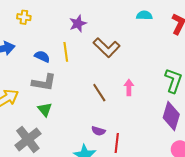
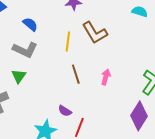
yellow line: (66, 52) -> (68, 41), moved

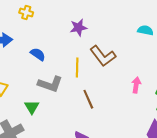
gray L-shape: (25, 50) -> (50, 84), moved
pink arrow: (106, 77) -> (136, 85), moved

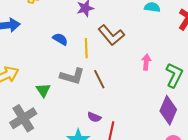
blue semicircle: (38, 54) -> (60, 39), moved
gray L-shape: (50, 84) -> (72, 76), moved

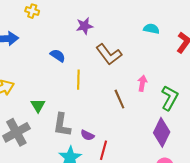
yellow line: (86, 48) -> (78, 80), moved
gray L-shape: (72, 76) -> (62, 125), moved, turned 80
brown line: (99, 79) -> (119, 99), moved

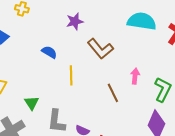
cyan semicircle: (151, 29) -> (142, 21), size x1.8

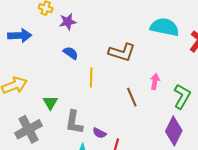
purple star: (75, 21) -> (68, 22), moved
brown L-shape: (100, 49) -> (122, 52), turned -36

